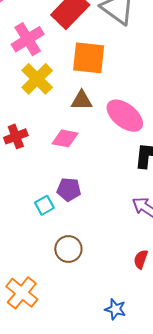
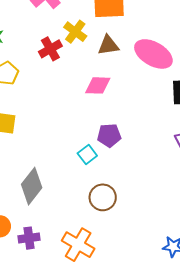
yellow cross: (37, 79) -> (75, 32), moved, size x0.7
red cross: (16, 136) -> (50, 49), moved
brown circle: (68, 249) -> (103, 197), moved

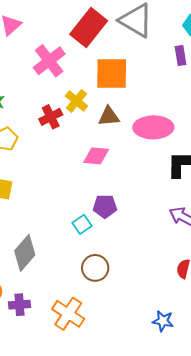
pink ellipse: (153, 54) -> (153, 127), turned -33

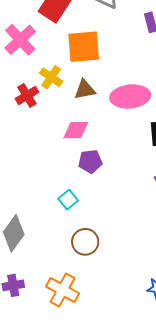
purple pentagon: (105, 206) -> (90, 161), moved

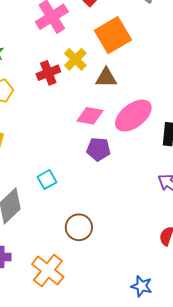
orange square: (84, 47) -> (113, 35), turned -36
pink ellipse: (130, 96) -> (133, 116), moved, turned -42
cyan square: (68, 200) -> (47, 180), moved

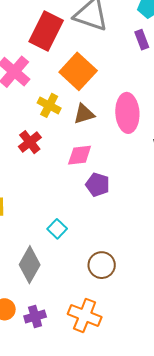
red cross: (48, 73) -> (30, 142), moved
pink ellipse: (133, 116) -> (127, 113), moved, turned -39
purple pentagon: (99, 149) -> (98, 185), turned 30

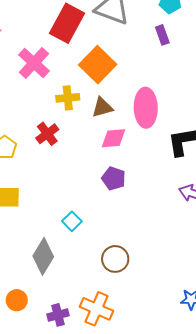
yellow cross: (49, 105) -> (68, 98), turned -35
pink diamond: (80, 155) -> (113, 138), moved
purple cross: (35, 316) -> (58, 315), moved

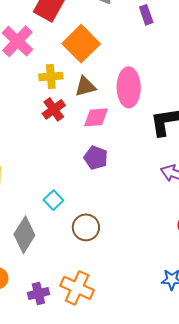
red cross: (47, 134) -> (54, 109), moved
brown circle: (115, 259) -> (86, 227), moved

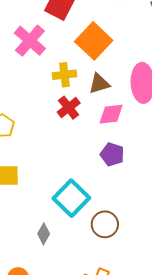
cyan square: (53, 200) -> (71, 198), size x1.8
gray diamond: (24, 235) -> (44, 234), size x0.6

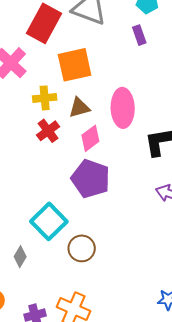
orange square: (94, 41) -> (75, 65), turned 33
pink diamond: (111, 114) -> (90, 138), turned -32
purple pentagon: (112, 154) -> (91, 179), size x1.6

